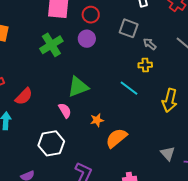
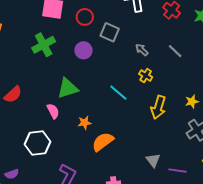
gray square: (129, 28) -> (110, 32), moved
purple circle: (87, 39) -> (83, 50), moved
yellow cross: (145, 65) -> (146, 76), moved, turned 32

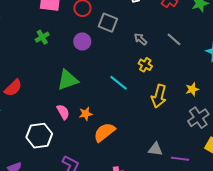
green cross: (44, 45) -> (42, 37), size x0.6
pink semicircle: (53, 111) -> (63, 112), moved
gray triangle: (153, 160) -> (155, 149), turned -42

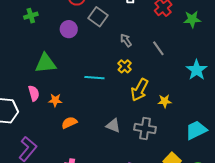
cyan line: (119, 83) -> (94, 78), turned -48
yellow arrow: (159, 96) -> (140, 90), moved
gray cross: (198, 118) -> (145, 128), moved, turned 30
orange semicircle: (104, 132) -> (69, 123), size x0.7
gray triangle: (155, 149) -> (113, 126), moved

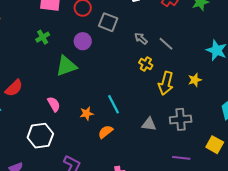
gray line: (158, 48) -> (166, 44), moved
green triangle: (46, 63) -> (66, 66), moved
cyan line: (94, 78) -> (113, 104), moved, turned 72
pink semicircle: (34, 93) -> (54, 104), moved
yellow star: (165, 101) -> (195, 80), moved

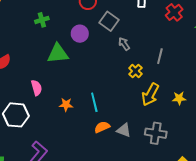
gray arrow: (141, 38) -> (124, 44), moved
gray line: (166, 44) -> (160, 56), turned 49
orange semicircle: (106, 132) -> (102, 127), moved

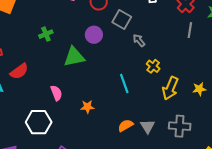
green cross: (42, 20) -> (46, 34), moved
gray line: (160, 56) -> (190, 30), moved
cyan line: (94, 102) -> (124, 84), moved
gray triangle: (124, 130) -> (148, 126), turned 42

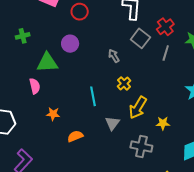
gray square: (122, 20) -> (140, 38), moved
yellow star: (199, 89) -> (163, 123), moved
pink semicircle: (56, 93) -> (35, 86), moved
orange semicircle: (126, 125) -> (75, 136), moved
gray triangle: (148, 126) -> (112, 123), moved

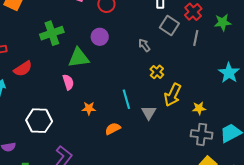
green cross: (23, 36) -> (52, 33), size x1.6
cyan line: (93, 96) -> (126, 99), moved
gray cross: (141, 147) -> (202, 134), moved

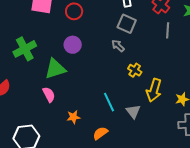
gray square: (169, 26) -> (127, 24), moved

